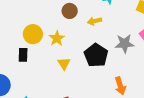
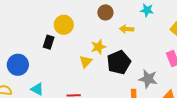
yellow star: (57, 38) -> (98, 47), moved
gray star: (125, 44) -> (148, 79), moved

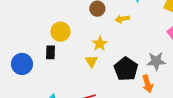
black pentagon: (119, 62) -> (126, 69), moved
blue circle: (18, 65) -> (22, 64), moved

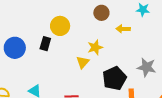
gray star: (156, 61) -> (147, 67), moved

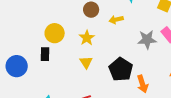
yellow star: (95, 47) -> (87, 38), moved
gray star: (147, 67) -> (147, 40), moved

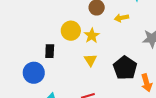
yellow circle: (55, 33) -> (71, 31), moved
blue circle: (17, 66) -> (34, 73), moved

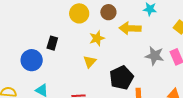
yellow arrow: (121, 18) -> (130, 28), size x1.5
yellow circle: (71, 31) -> (79, 13), moved

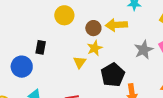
brown circle: (108, 12) -> (93, 28), moved
yellow star: (97, 38) -> (95, 48), moved
gray star: (155, 56) -> (144, 50), turned -30

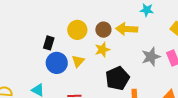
yellow circle: (64, 15) -> (77, 30), moved
yellow triangle: (80, 62) -> (78, 61), moved
blue circle: (22, 67) -> (57, 63), moved

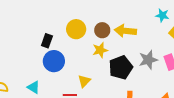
cyan star: (147, 10) -> (162, 15), moved
yellow triangle: (78, 61) -> (84, 81), moved
black pentagon: (117, 78) -> (121, 68), moved

